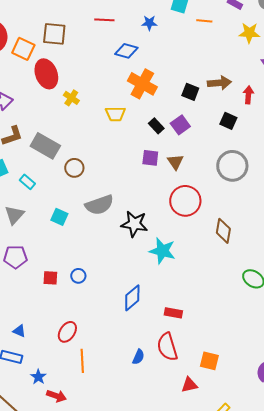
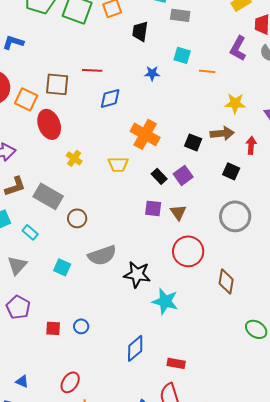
red line: (104, 20) -> (92, 70), moved
yellow star: (249, 33) -> (235, 103), moved
blue diamond: (126, 51) -> (110, 98), moved, turned -30
yellow cross: (71, 98) -> (74, 158), moved
purple pentagon: (15, 257) -> (18, 307), turned 30

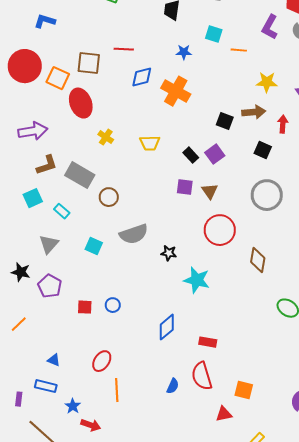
orange cross: (145, 134) -> (176, 91), moved
black star: (137, 274) -> (169, 253), size x0.6

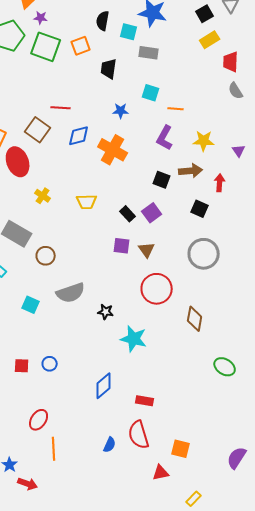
purple L-shape: (270, 27) -> (165, 138), moved
brown square: (89, 63) -> (38, 130), moved, turned 30

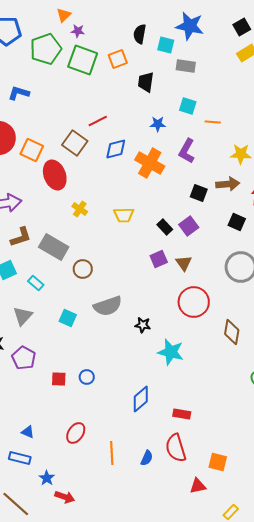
red line: (61, 108) -> (98, 121), turned -30
purple L-shape: (165, 138) -> (187, 151), moved
purple square: (122, 246) -> (159, 259), turned -30
orange line: (54, 449) -> (112, 453), moved

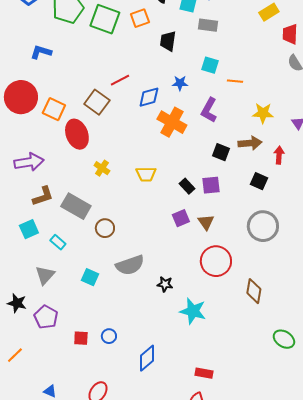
blue diamond: (116, 149) -> (149, 97), moved
purple square: (189, 226) -> (211, 185), turned 30
blue diamond: (141, 399) -> (147, 358), moved

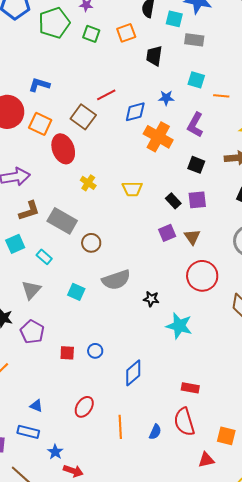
green square: (105, 19) -> (91, 34), size x0.6
blue L-shape: (41, 52) -> (39, 85), moved
black square: (221, 152) -> (196, 165), moved

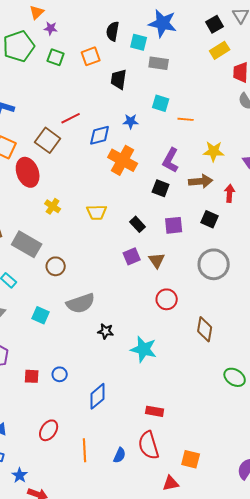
purple L-shape: (195, 125) -> (171, 160), moved
purple square: (197, 200) -> (174, 225), moved
red circle: (202, 276) -> (167, 299), size x0.7
black star: (151, 299) -> (106, 331), moved

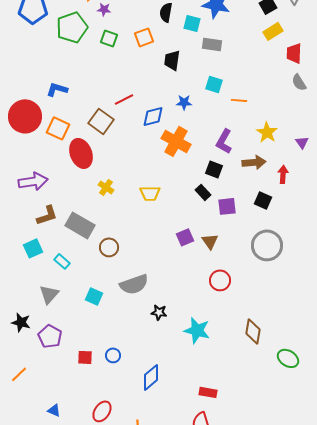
yellow star: (214, 151) -> (267, 132), turned 30
black rectangle: (138, 224) -> (203, 192), moved
brown diamond: (205, 329) -> (253, 331), moved

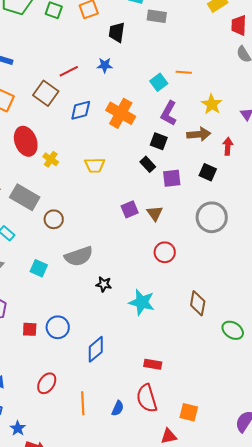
cyan square: (214, 84) -> (159, 82), moved, turned 36
blue star: (184, 102) -> (105, 65), moved
blue diamond: (153, 116) -> (81, 110), moved
red ellipse: (81, 153) -> (26, 141), moved
blue circle: (113, 355) -> (58, 327), size x1.5

